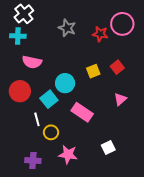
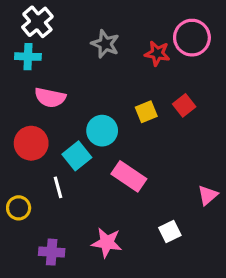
pink triangle: (120, 99) -> (208, 195), moved
yellow circle: (51, 132) -> (19, 208), moved

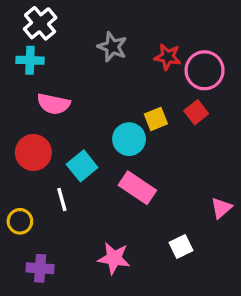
pink circle: (192, 38) -> (205, 70), moved
cyan circle: (102, 131) -> (129, 139), moved
purple cross: (52, 252) -> (40, 268), moved

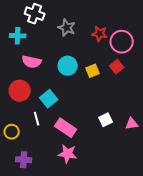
white cross: (40, 23) -> (35, 14), moved, turned -30
cyan circle: (129, 139) -> (68, 66), moved
pink rectangle: (137, 188) -> (66, 128), moved
pink triangle: (221, 208) -> (132, 124), turned 32
white square: (181, 246) -> (106, 120), moved

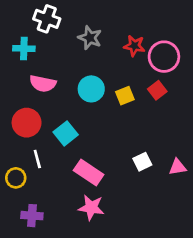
white line: (37, 119) -> (37, 159), moved

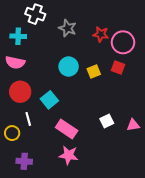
pink semicircle: (43, 84) -> (15, 62), moved
red square: (157, 90) -> (118, 68), turned -32

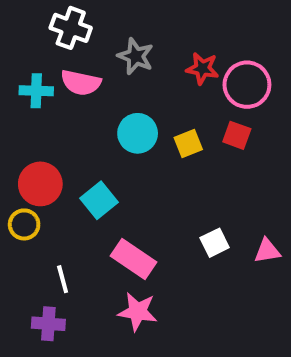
cyan cross: (18, 36) -> (36, 91), moved
pink semicircle: (15, 62) -> (81, 83), moved
white line: (28, 119) -> (63, 279), moved
yellow circle: (12, 133) -> (24, 224), moved

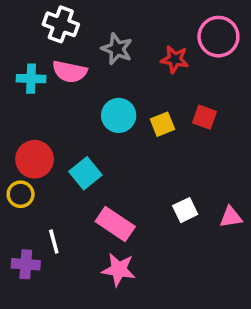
pink circle: (247, 85) -> (218, 37), moved
purple cross: (48, 324) -> (26, 264), moved

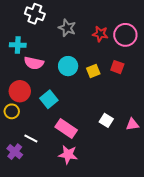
pink circle: (218, 37) -> (125, 35), moved
pink semicircle: (70, 72) -> (34, 63), moved
white square: (185, 210) -> (106, 120), turned -32
white line: (54, 242) -> (31, 138), turned -48
purple cross: (26, 264) -> (15, 152), turned 35

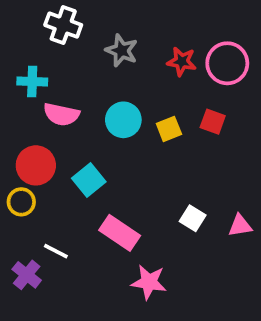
pink star: (68, 155) -> (149, 282), moved

